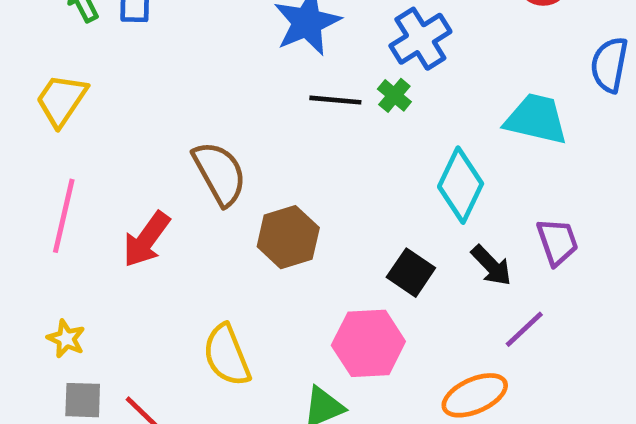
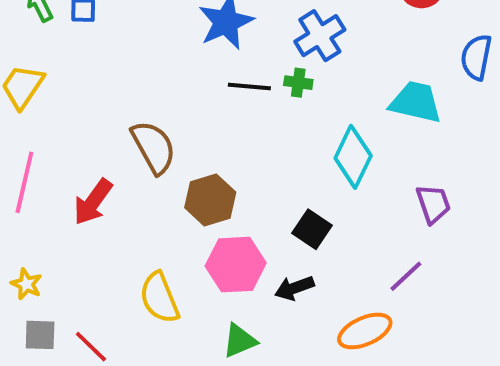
green cross: (394, 95) -> (298, 83), turned -32
black arrow: (491, 265) -> (294, 288), moved, turned 114
pink hexagon: (368, 343) -> (236, 265), moved

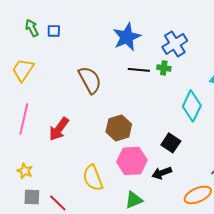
brown semicircle: (154, 147) -> (90, 80), moved

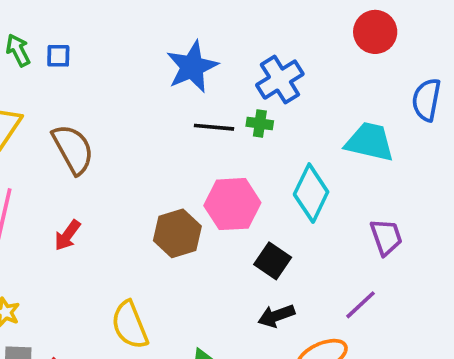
brown semicircle: (90, 80) -> (73, 149), moved
red arrow: (59, 129) -> (67, 235), size x0.7
pink hexagon: (132, 161) -> (232, 204), moved
black arrow: (162, 173) -> (276, 316), moved

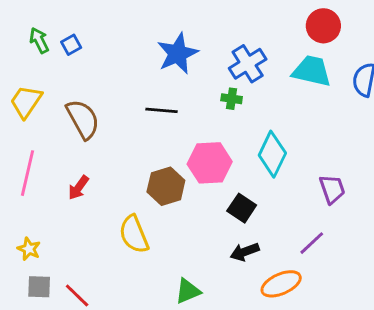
blue square: (58, 56) -> (71, 45), turned -30
black line: (214, 127) -> (162, 110), moved
cyan trapezoid: (370, 142) -> (312, 71), moved
yellow semicircle: (130, 325) -> (134, 234), moved

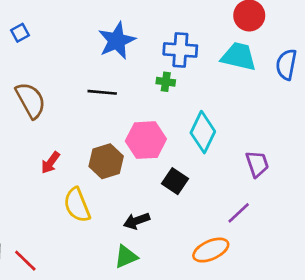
blue cross: (248, 64) -> (180, 50), turned 36
red arrow: (78, 188) -> (50, 163), moved
black arrow: (245, 252) -> (137, 221), moved

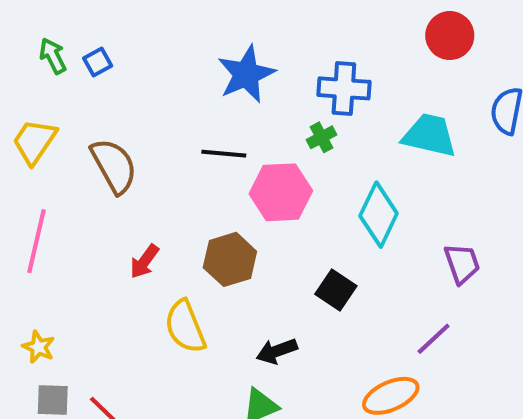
cyan trapezoid: (239, 57) -> (429, 135), moved
green cross: (166, 82) -> (322, 137), turned -36
pink hexagon: (146, 140) -> (281, 192), moved

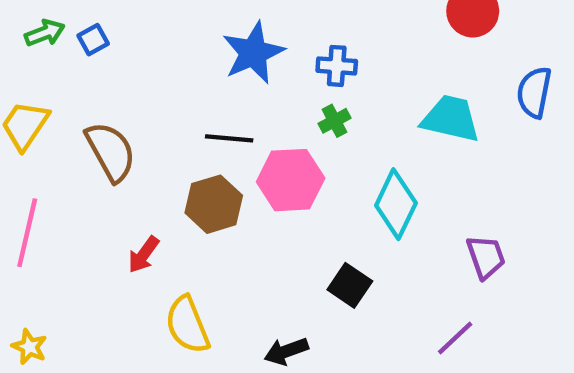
green arrow: (53, 56) -> (45, 33), turned 96
blue cross: (344, 88) -> (337, 66), moved, size x0.7
brown hexagon: (230, 259) -> (214, 204), moved

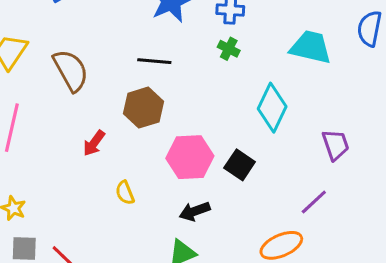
green cross: (334, 121) -> (229, 49), turned -35
pink hexagon: (291, 180) -> (190, 157), moved
yellow semicircle: (187, 325) -> (125, 193), size x0.6

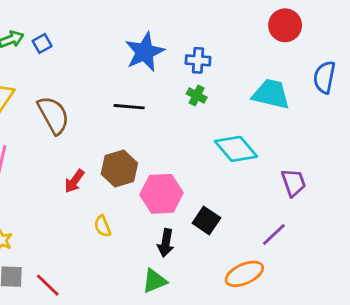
brown hexagon: (144, 108) -> (119, 169), moved
cyan diamond: (272, 108) -> (236, 149), turned -66
black square: (240, 165) -> (206, 220), moved
black arrow: (195, 211) -> (166, 243), turned -60

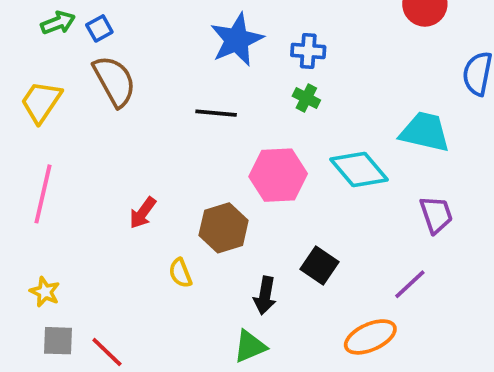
cyan trapezoid: (271, 94) -> (425, 132), moved
brown semicircle: (53, 115) -> (114, 81), moved
brown hexagon: (119, 169) -> (224, 228), moved
pink hexagon: (162, 194) -> (278, 175), moved

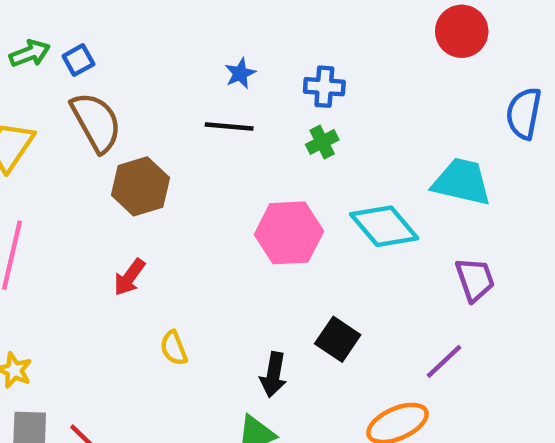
blue star: (237, 40) -> (240, 73), size x0.5
green cross: (306, 98) -> (322, 142), turned 36
black line: (216, 113) -> (229, 127), moved
brown hexagon: (224, 228) -> (140, 186), moved

